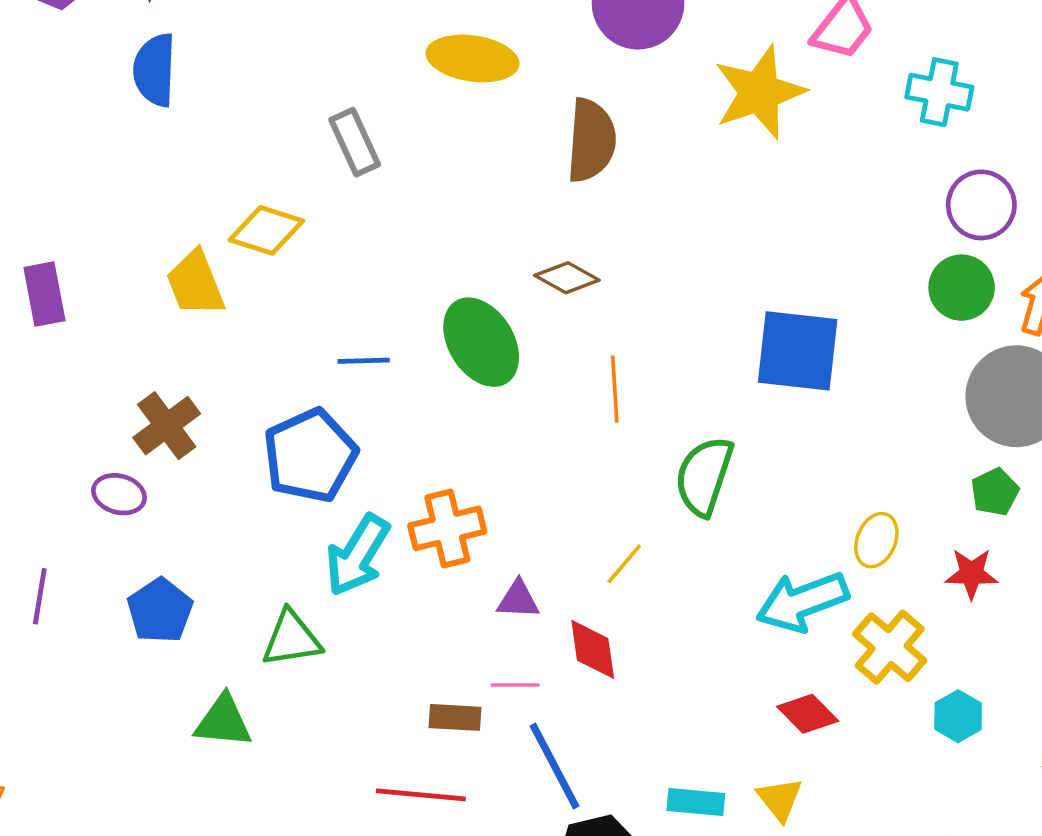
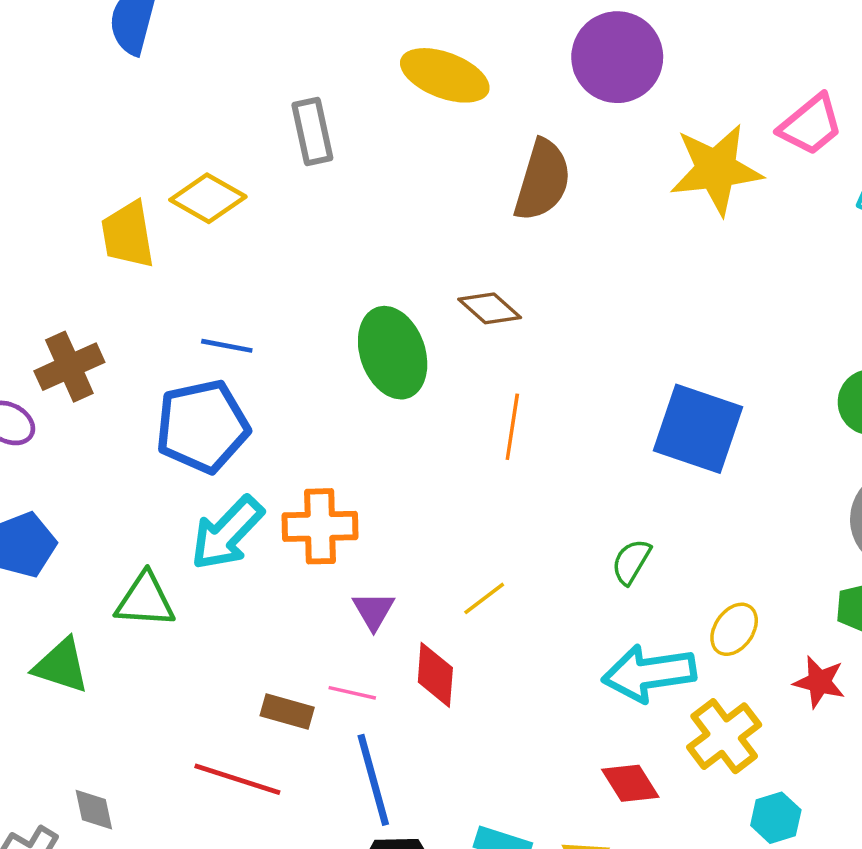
blue line: (364, 361) -> (227, 346), moved
green semicircle: (704, 476) -> (631, 562), moved, size x0.6
purple triangle: (518, 600) -> (374, 611), turned 45

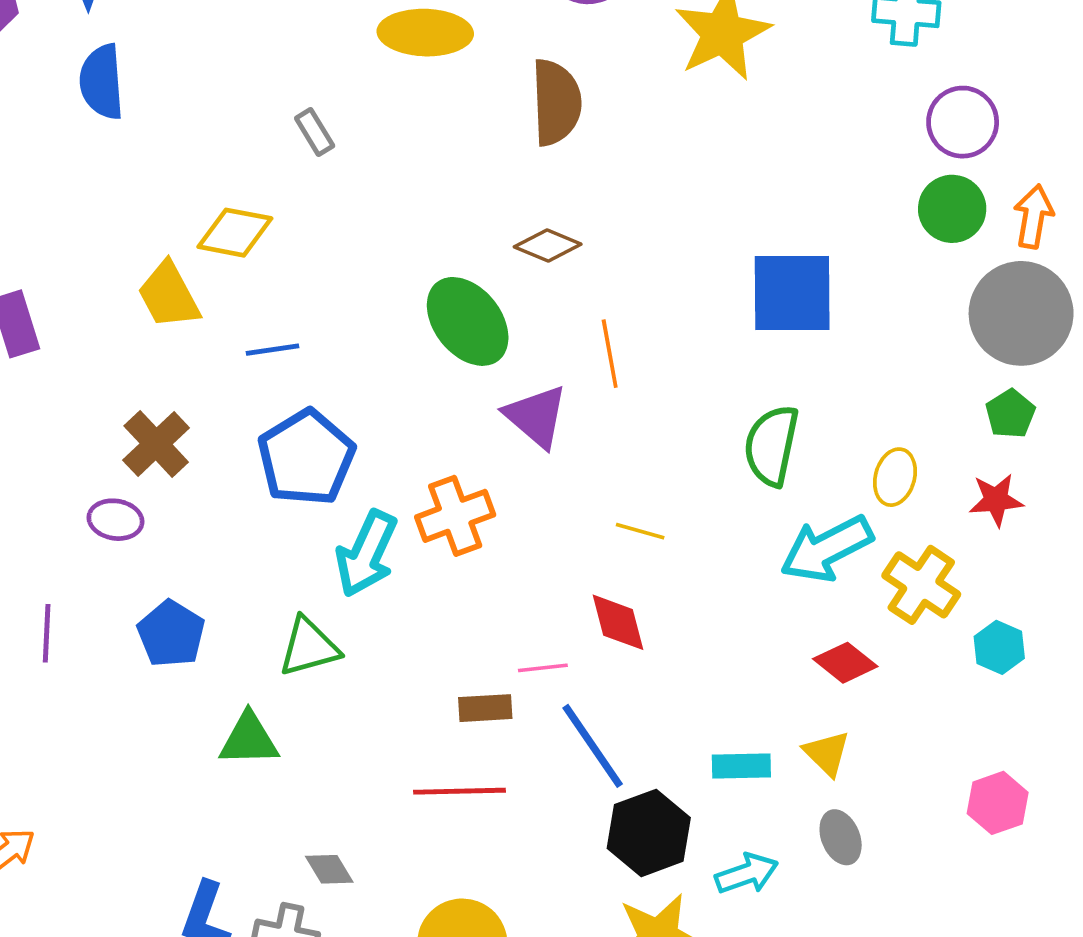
gray rectangle: (312, 131) -> (315, 132), size x0.7
blue line: (227, 346) -> (273, 350), moved
green semicircle: (631, 562) -> (771, 446), size x1.6
yellow line: (484, 598) -> (640, 531), turned 72
purple triangle: (374, 611) -> (536, 416), moved, size x1.5

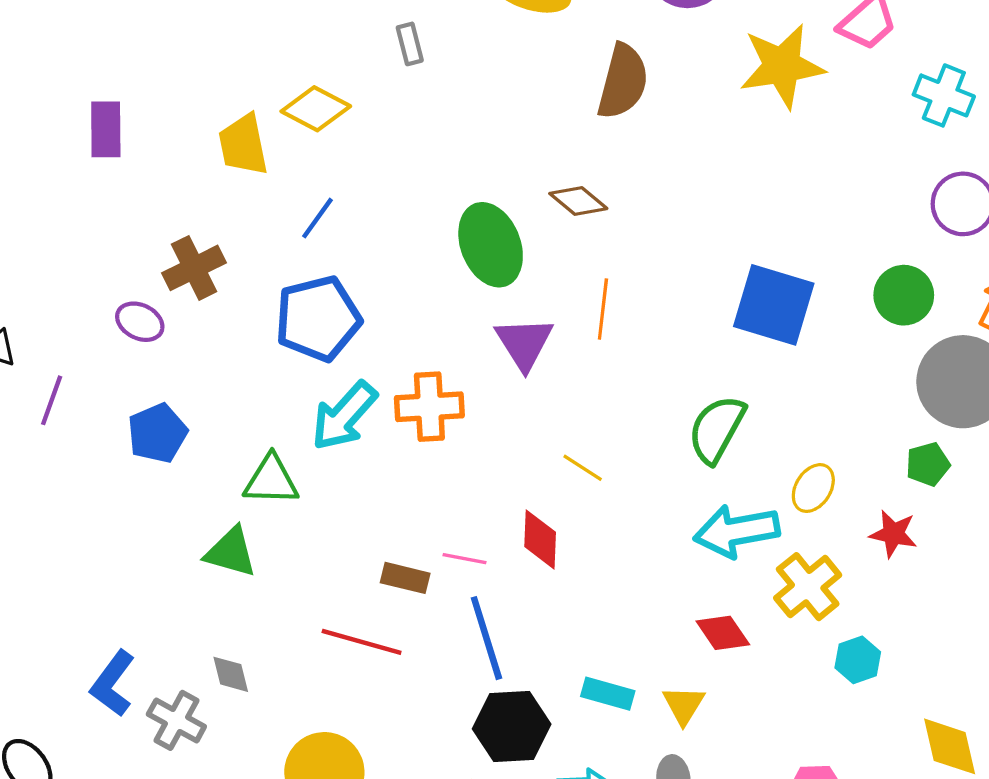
green circle: (952, 209) -> (904, 295), moved
blue line: (273, 350) -> (317, 218), turned -63
green triangle: (249, 739) -> (231, 552), moved

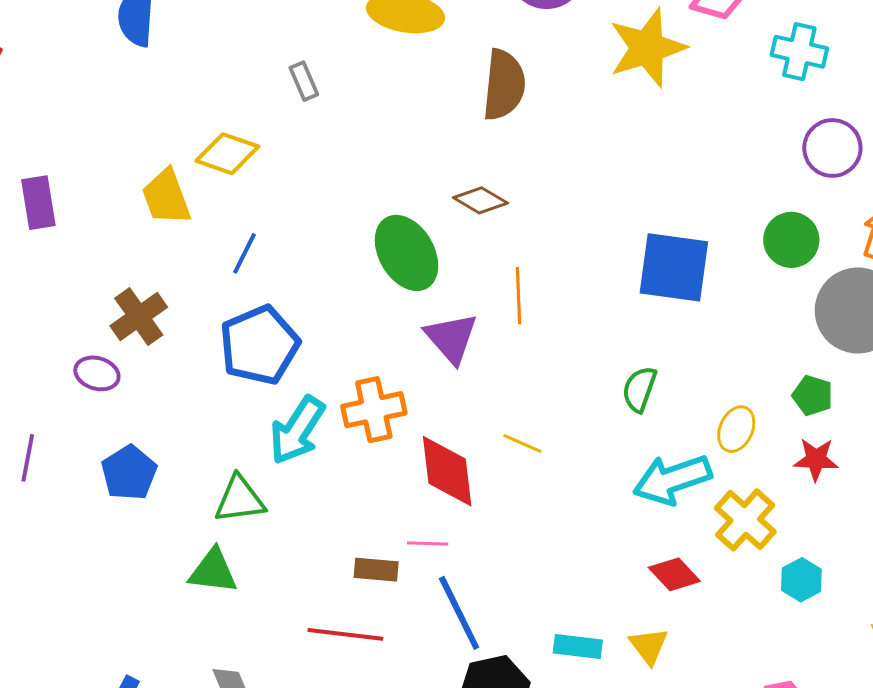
green semicircle: (717, 429) -> (639, 389), size x0.7
green pentagon: (928, 464) -> (813, 395), moved, turned -30
red diamond: (540, 539) -> (447, 471), moved, size x1.4

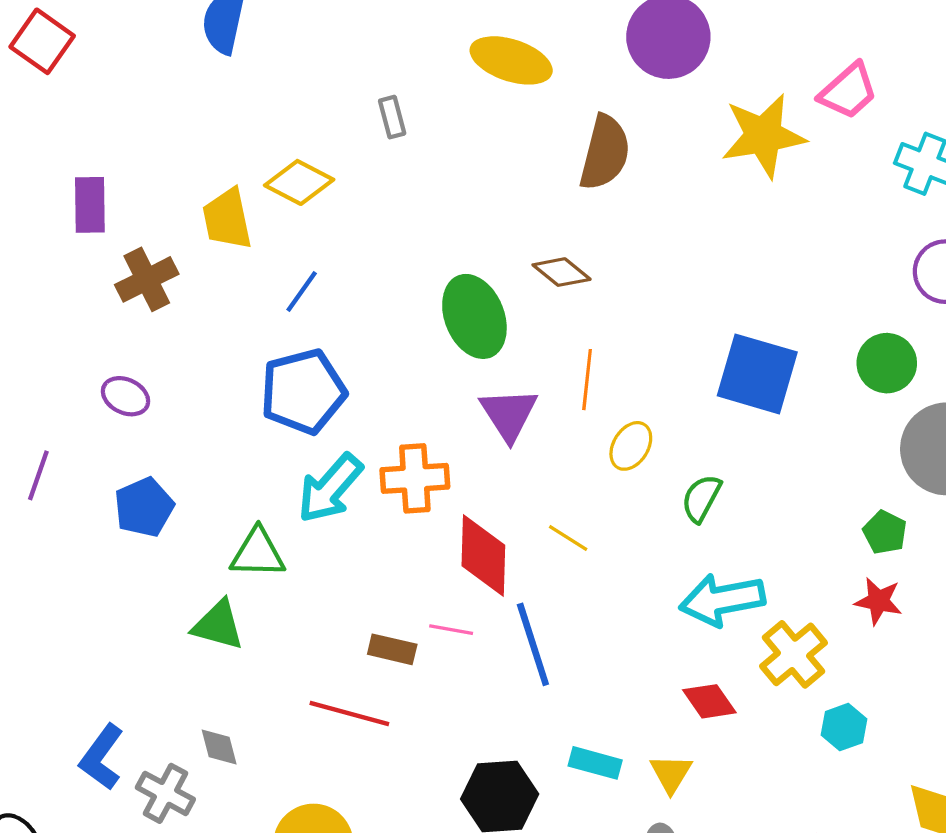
brown cross: (139, 317) -> (147, 279), moved
yellow ellipse: (736, 429) -> (631, 446), moved
blue line: (459, 613) -> (533, 644), moved

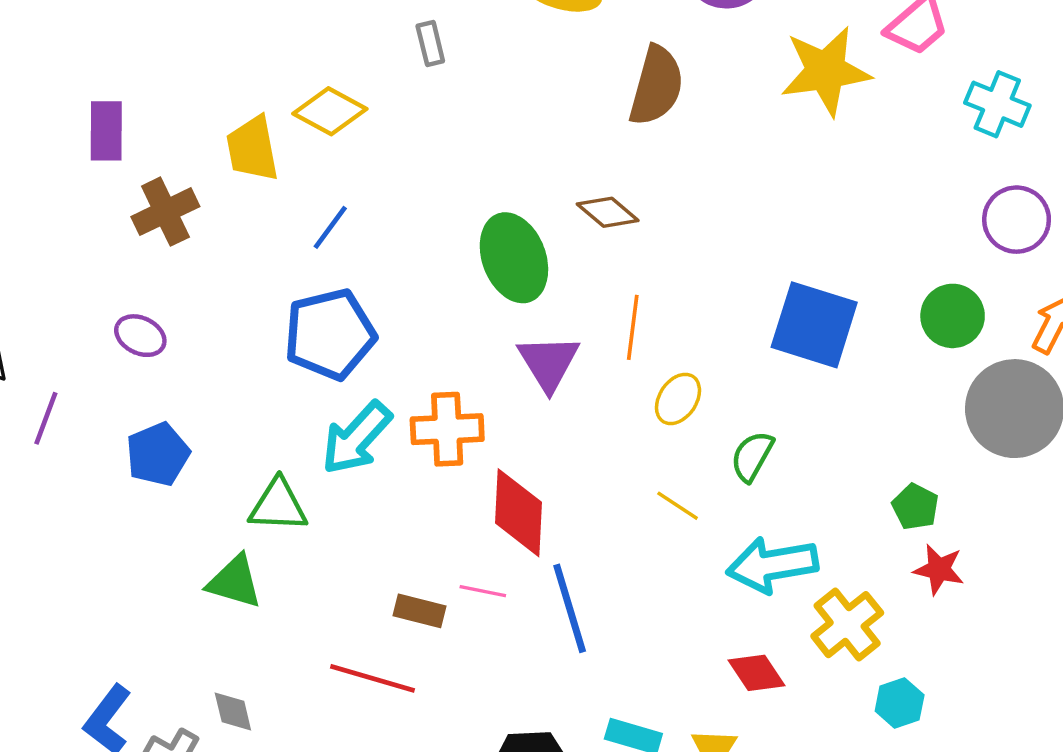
green pentagon: (885, 532) -> (915, 507), moved
yellow line: (568, 538) -> (678, 506), moved

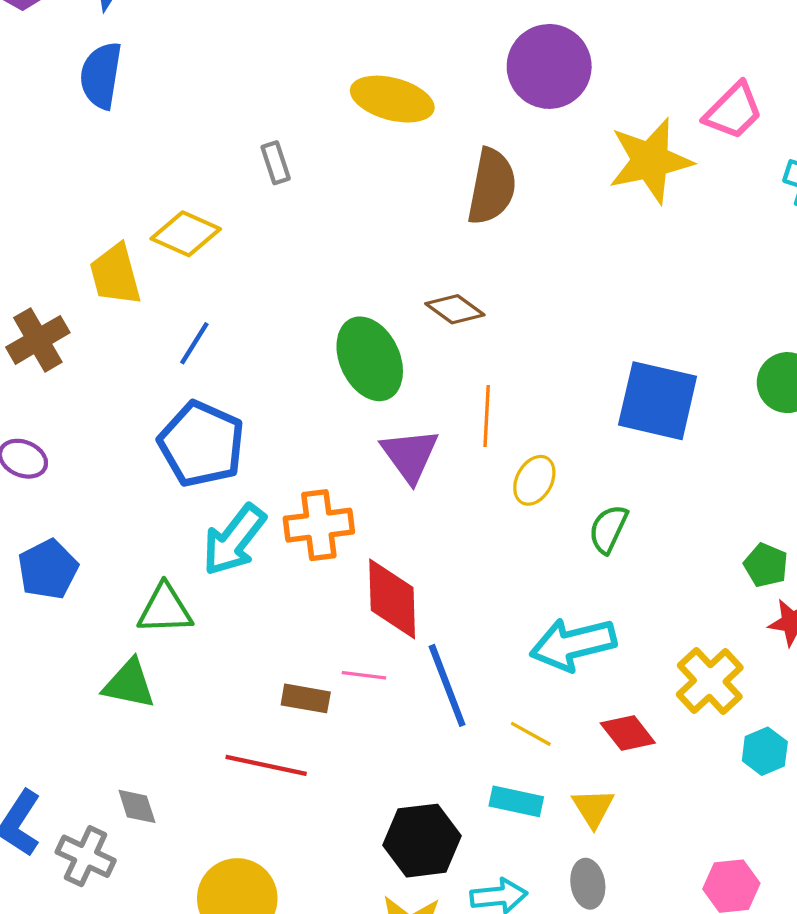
blue pentagon: (330, 334) -> (202, 444), turned -30
yellow line: (678, 506) -> (531, 734), moved
cyan arrow: (772, 565) -> (573, 644), moved

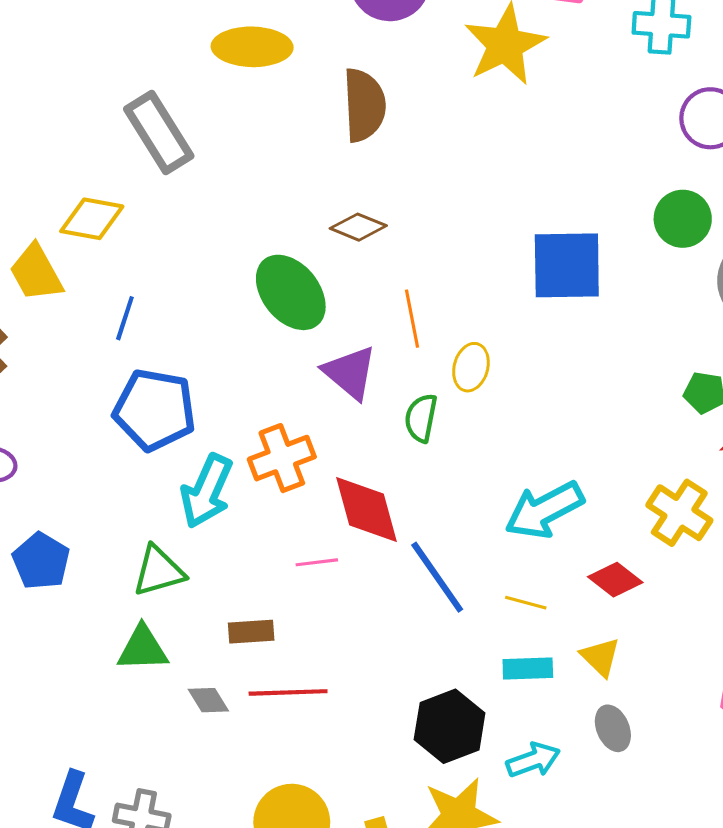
gray rectangle: (276, 163) -> (159, 133), size x2.0
green semicircle: (608, 529) -> (421, 418), moved
pink line: (364, 675) -> (317, 562), moved
brown rectangle: (306, 698) -> (251, 632), moved
gray diamond: (137, 806) -> (208, 700), moved

